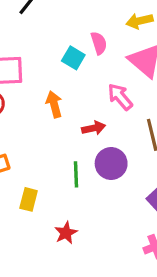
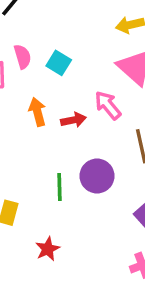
pink semicircle: (99, 43) -> (23, 57), moved
red arrow: (94, 128) -> (73, 120), moved

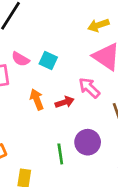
pink semicircle: (23, 57) -> (20, 59), turned 144

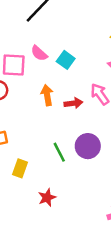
green line: (60, 154) -> (59, 152), turned -30

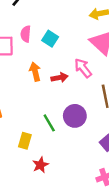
pink semicircle: (39, 53) -> (26, 34), turned 56
yellow rectangle: (20, 168) -> (25, 141), moved

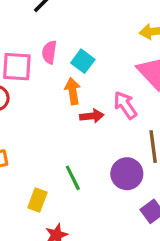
orange arrow: (35, 72) -> (73, 91), moved
purple circle: (75, 116) -> (127, 174), moved

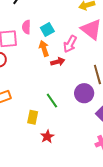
cyan square: (83, 61) -> (47, 30), turned 32
pink arrow: (125, 105) -> (70, 44), moved, turned -108

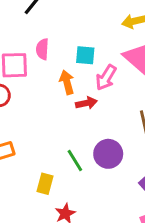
cyan square: (47, 30) -> (85, 55), moved, turned 32
purple circle: (84, 93) -> (108, 154), moved

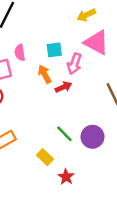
purple circle: (108, 154) -> (93, 137), moved
yellow rectangle: (45, 184) -> (45, 157), turned -49

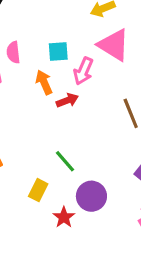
purple circle: (93, 137) -> (91, 196), moved
yellow rectangle: (45, 157) -> (38, 190), turned 70

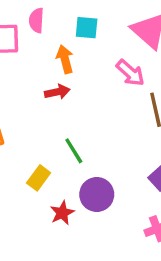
pink arrow: (83, 71) -> (130, 73), moved, turned -80
red arrow: (67, 100) -> (57, 92), moved

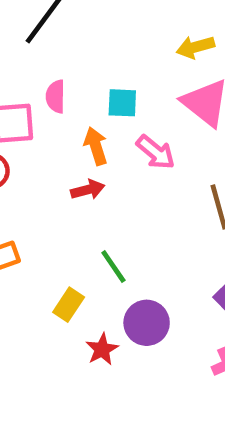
pink arrow: (130, 73) -> (156, 152), moved

